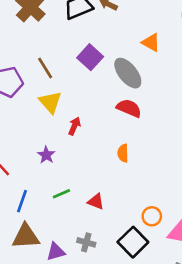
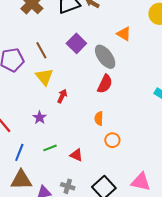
red semicircle: (129, 108) -> (105, 84), turned 90
orange circle: (152, 216) -> (112, 140), moved

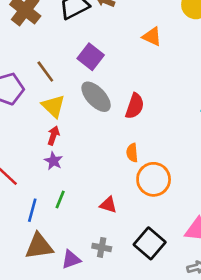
gray ellipse: (105, 57) -> (96, 97), moved
red arrow: (62, 96) -> (53, 135), moved
orange circle: (112, 140) -> (154, 179), size x1.6
green line: (50, 148) -> (60, 200), moved, turned -40

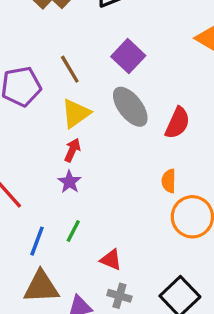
yellow triangle: (53, 106) -> (76, 113), turned 35
red triangle: (108, 205) -> (111, 260), moved

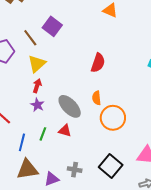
purple square: (128, 56) -> (52, 26), moved
gray ellipse: (130, 107) -> (70, 106), moved
red triangle: (111, 260) -> (65, 131), moved

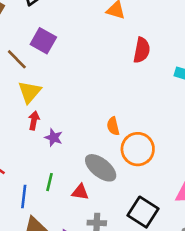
red semicircle: (98, 63) -> (142, 50), moved
purple star: (37, 105) -> (54, 138), moved
gray ellipse: (70, 106) -> (101, 168), moved
red triangle: (65, 131) -> (80, 192), moved

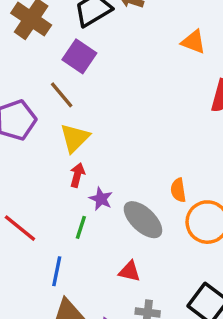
purple square: (43, 41) -> (79, 56), moved
gray ellipse: (101, 168) -> (143, 220), moved
green line: (50, 182) -> (81, 227), moved

